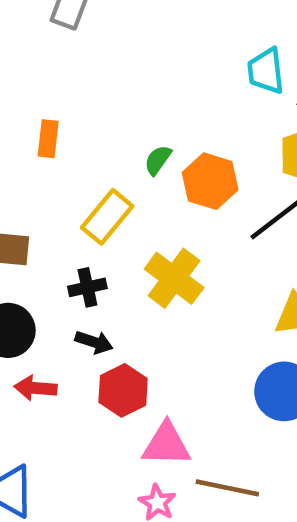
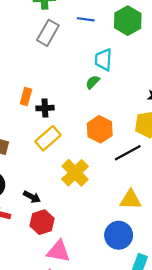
cyan trapezoid: (266, 71) -> (103, 60), moved
green semicircle: (158, 160) -> (93, 82), moved
black cross: (87, 287) -> (45, 108), moved

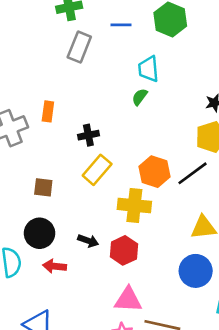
orange rectangle: (26, 96) -> (48, 111), moved
orange hexagon: (100, 129) -> (155, 172), moved
yellow cross: (75, 173) -> (134, 205), turned -32
red hexagon: (42, 222) -> (124, 250), moved

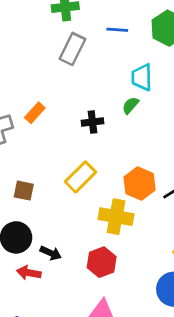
orange rectangle: (48, 111) -> (35, 113), turned 30
black cross: (88, 135) -> (92, 122), moved
black arrow: (88, 241) -> (51, 253), moved

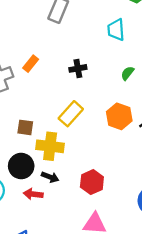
green semicircle: (130, 105) -> (127, 73), moved
yellow cross: (116, 217) -> (50, 146), moved

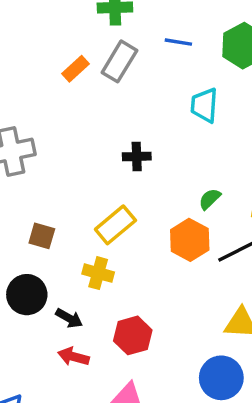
orange rectangle: (31, 64) -> (75, 69), moved
green semicircle: (127, 73) -> (210, 199), moved
yellow cross: (50, 146) -> (98, 273), moved, size x0.7
red arrow: (33, 194) -> (74, 357), moved

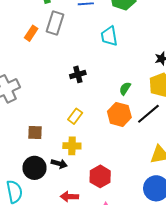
yellow rectangle: (115, 225) -> (75, 116), size x0.7
black arrow: (69, 318) -> (59, 164), moved

